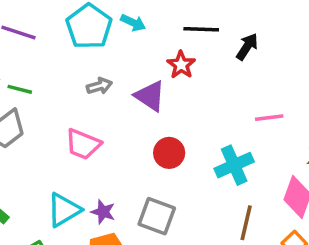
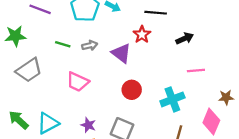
black arrow: (247, 47) -> (185, 38), moved, turned 30
green line: (20, 89) -> (63, 44), moved
cyan triangle: (64, 210) -> (48, 123), moved

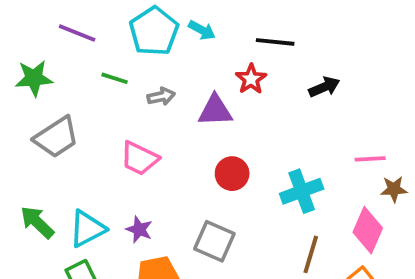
green line: (63, 44) -> (115, 78), moved
purple triangle: (121, 53) -> (215, 111), turned -40
pink line: (196, 71) -> (370, 159), moved
purple star: (88, 125) -> (139, 229), moved

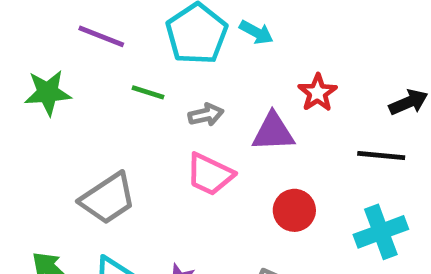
black line: (275, 42) -> (381, 156), moved
gray trapezoid: (56, 137) -> (108, 198), moved
pink trapezoid: (139, 158) -> (210, 174), moved

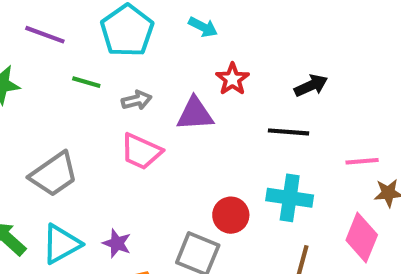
cyan arrow: (256, 32) -> (203, 27), moved
red circle: (294, 210) -> (231, 215), moved
cyan cross: (381, 232) -> (290, 198), turned 30

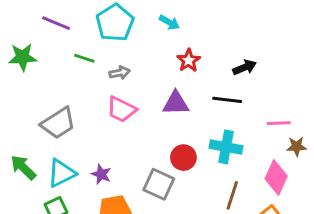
purple triangle: (195, 114) -> (176, 103), moved

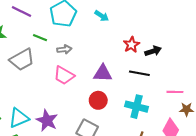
red star: (189, 60) -> (132, 45), moved
gray trapezoid: (58, 123) -> (22, 60), moved
red circle: (183, 158) -> (98, 100), moved
purple star: (101, 174) -> (47, 121), size x1.5

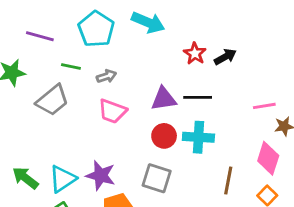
cyan arrow: (102, 16) -> (148, 22), size x1.6
black line: (139, 73) -> (198, 97), moved
cyan cross: (137, 107) -> (198, 137), moved

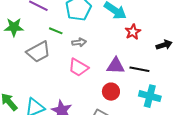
red star: (195, 54) -> (133, 32), moved
cyan cross: (198, 137) -> (150, 96), moved

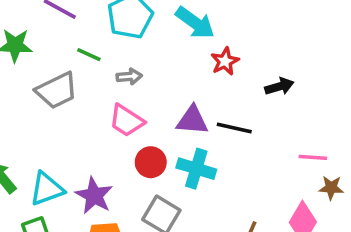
red circle: (111, 92) -> (151, 162), moved
cyan cross: (150, 96) -> (196, 169), moved

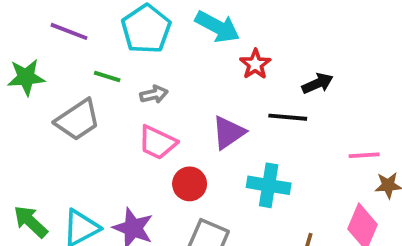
purple triangle: (192, 120) -> (228, 133), turned -32
black line: (234, 128) -> (288, 117), moved
cyan cross: (196, 169) -> (269, 185), moved

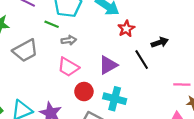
green line: (107, 77) -> (52, 24), moved
black line: (288, 117) -> (142, 60), turned 48
cyan cross: (269, 185) -> (115, 99), moved

